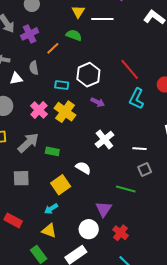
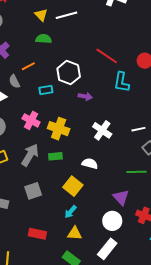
orange line: (53, 48) -> (28, 66), moved, turned 32
yellow cross: (65, 112) -> (59, 129), moved

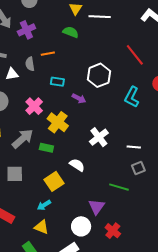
red line: (107, 56) -> (135, 55), moved
white hexagon: (69, 73) -> (99, 75), moved
purple arrow: (85, 96) -> (79, 98), moved

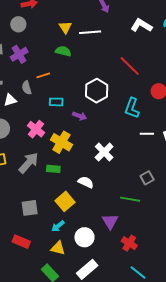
white line: (134, 147) -> (147, 134), moved
gray square: (15, 174) -> (30, 208), moved
white circle: (81, 226) -> (84, 237), moved

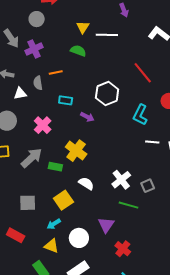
yellow cross: (61, 142) -> (76, 151), moved
white cross: (104, 152) -> (121, 180), moved

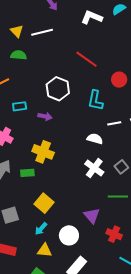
white semicircle: (86, 183) -> (95, 139), moved
green line: (128, 205) -> (118, 196), moved

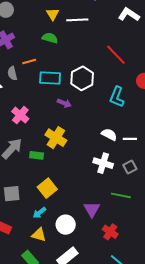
cyan rectangle: (20, 106) -> (50, 78), moved, size x1.5
white line: (114, 123) -> (130, 139), moved
white cross: (94, 168) -> (103, 163), turned -30

